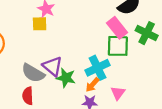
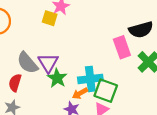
green square: (118, 46) -> (106, 91), moved

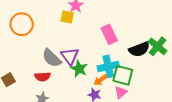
black semicircle: (141, 30) -> (139, 49), moved
pink rectangle: (122, 47) -> (109, 34), moved
red semicircle: (15, 83) -> (43, 77), turned -105

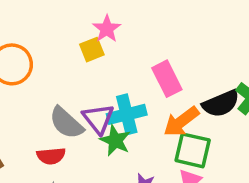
yellow square: (67, 17) -> (92, 50), turned -32
cyan cross: (108, 66) -> (127, 114), moved
orange arrow: (100, 80) -> (181, 122), moved, size x1.5

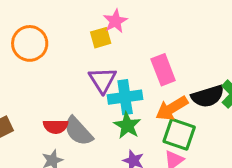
purple triangle: (98, 119) -> (102, 80), moved
gray semicircle: (66, 123) -> (78, 131), moved
green star: (115, 141) -> (127, 126), moved

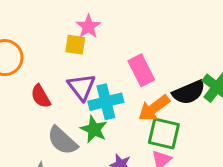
yellow square: (101, 38) -> (75, 45), turned 30
red semicircle: (56, 126) -> (41, 96), moved, turned 65
green star: (127, 126) -> (94, 129), moved

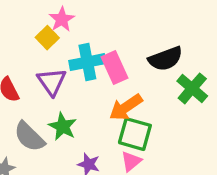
yellow square: (75, 45) -> (47, 38), turned 35
black semicircle: (189, 92) -> (165, 59), moved
cyan cross: (106, 102) -> (87, 62), moved

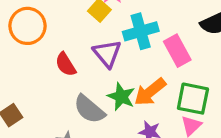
pink rectangle: (114, 67) -> (177, 51), moved
orange arrow: (126, 107) -> (150, 92), moved

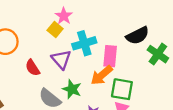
pink rectangle: (177, 51) -> (110, 56), turned 35
orange arrow: (150, 92) -> (102, 75), moved

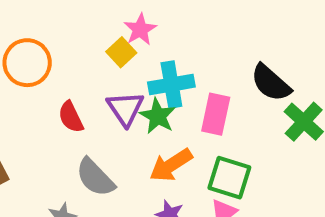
black semicircle: (138, 36) -> (271, 83), turned 60
orange arrow: (102, 75) -> (171, 165), moved
green star: (72, 89) -> (158, 116), moved

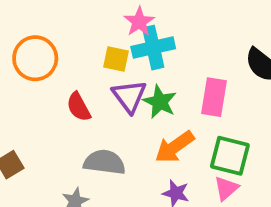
yellow square: (121, 52) -> (116, 59), moved, turned -32
cyan cross: (171, 85) -> (153, 48), moved
gray semicircle: (95, 177) -> (104, 162), turned 144

